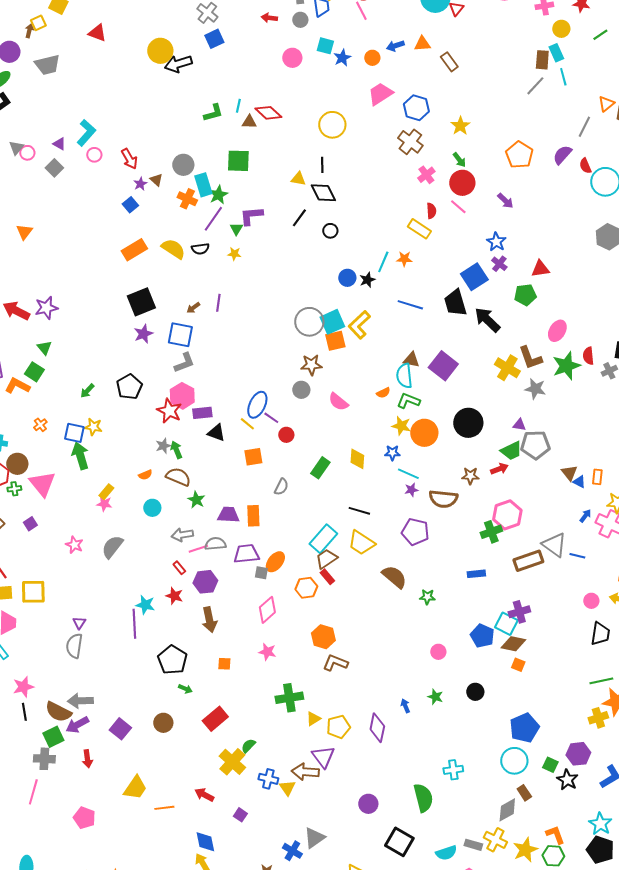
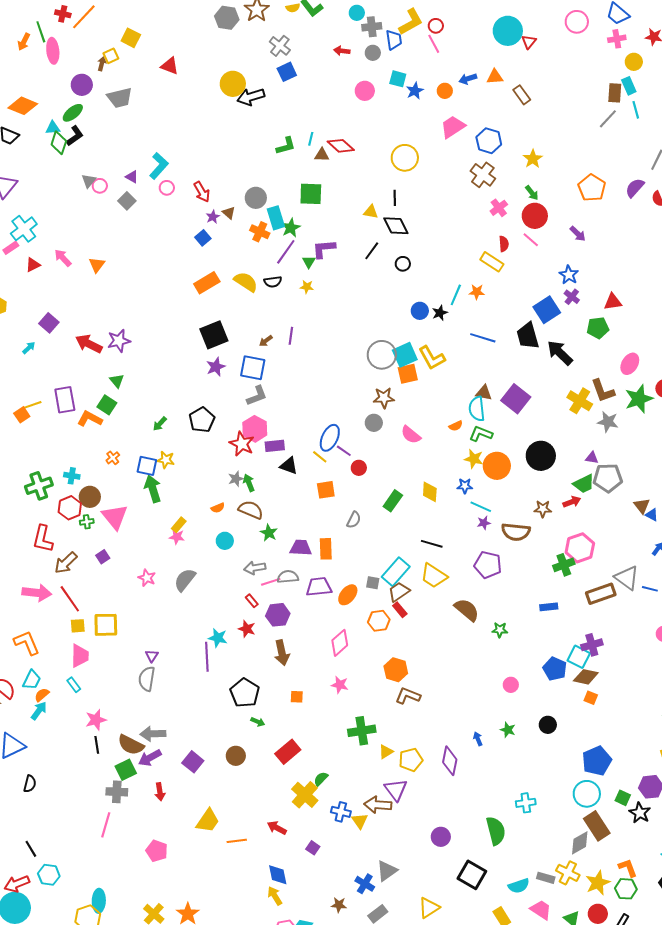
yellow L-shape: (359, 325) -> (432, 358), turned -76
gray square: (261, 573) -> (373, 583), moved
brown rectangle: (524, 793) -> (597, 826), size x1.8

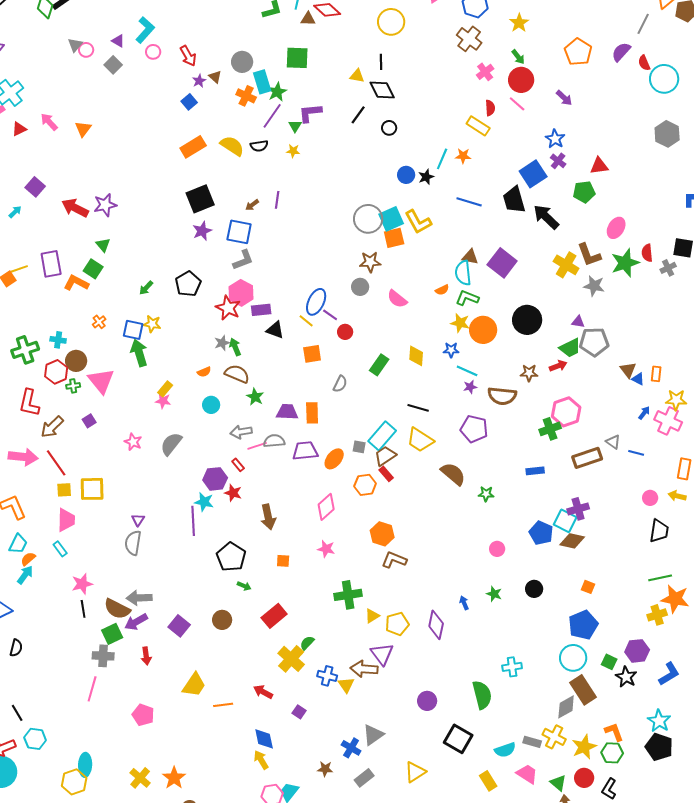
gray triangle: (627, 578) -> (613, 442), size x0.6
purple hexagon: (278, 615) -> (215, 479), moved
orange square: (591, 698) -> (588, 587), moved

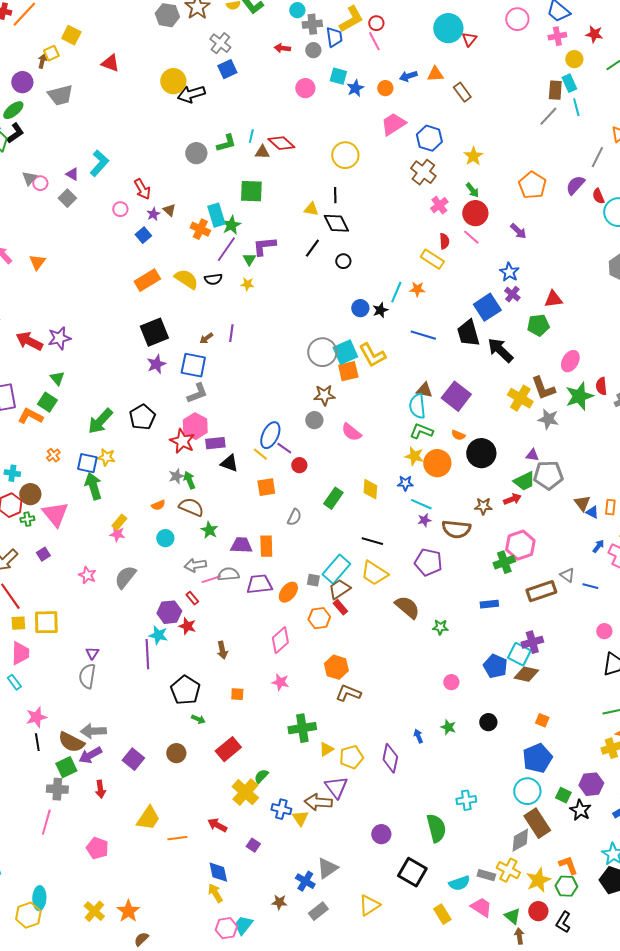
pink circle: (153, 52) -> (120, 209), moved
gray circle: (242, 62) -> (196, 153), moved
green arrow: (146, 288) -> (100, 421), size x1.8
orange semicircle: (442, 290) -> (458, 435), moved, turned 48
brown arrow: (268, 517) -> (222, 650), size x0.7

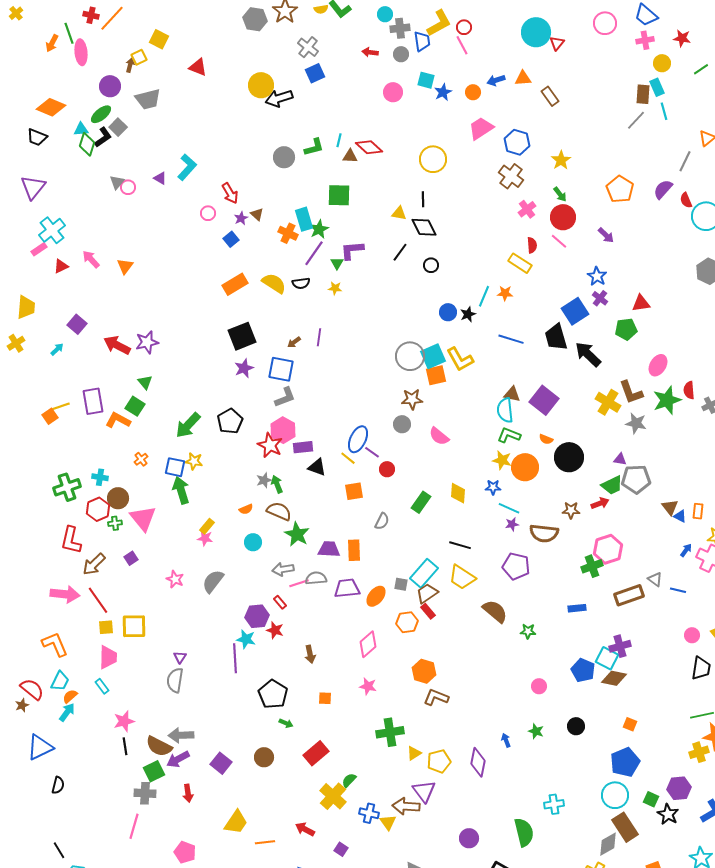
gray square: (67, 198) -> (118, 127), moved
green star: (209, 530) -> (297, 534), size x1.4

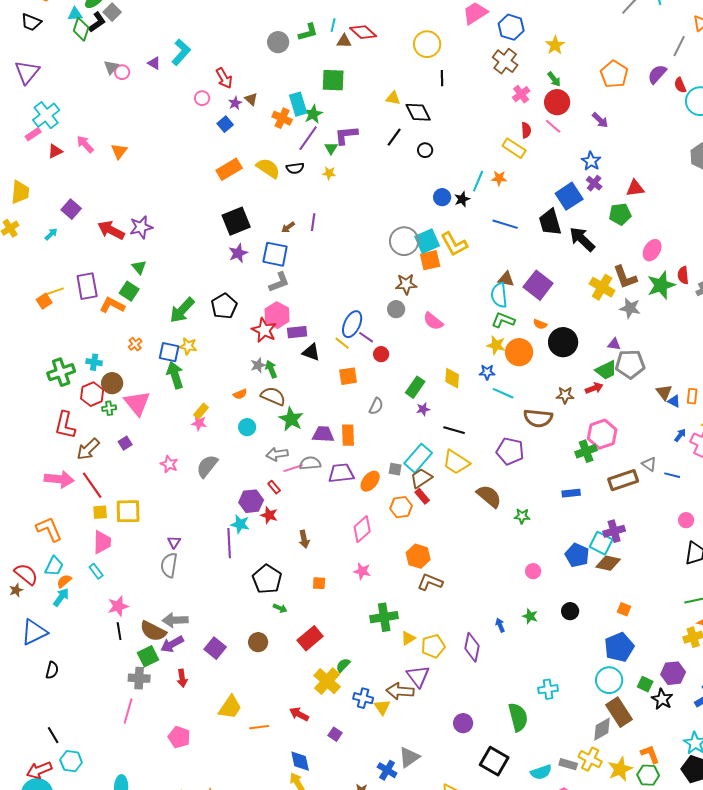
black line: (423, 199) -> (442, 78), moved
purple star: (512, 524) -> (423, 409), moved

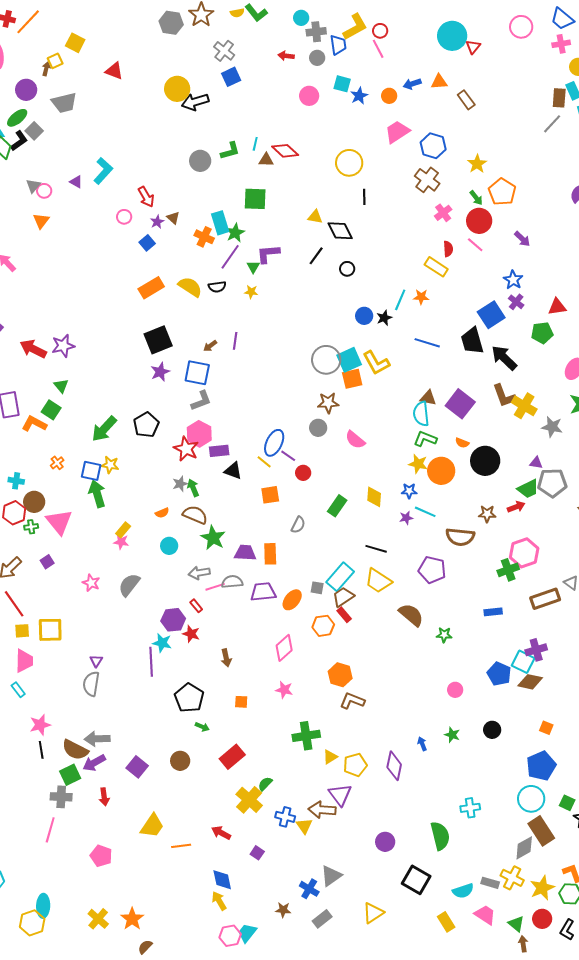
orange pentagon: (614, 74) -> (502, 192), moved
orange triangle: (119, 151) -> (41, 221), moved
brown L-shape: (625, 277) -> (504, 396), moved
purple star: (423, 409) -> (406, 518), moved

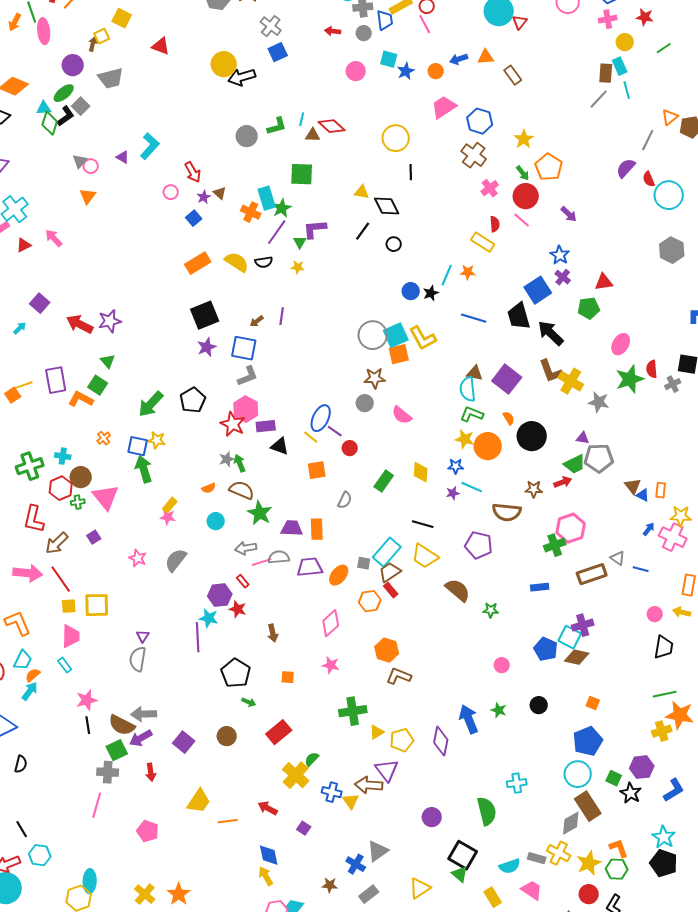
orange semicircle: (462, 443) -> (509, 418), turned -144
blue arrow: (422, 744) -> (469, 719), size x2.0
green triangle: (516, 924) -> (460, 874), moved

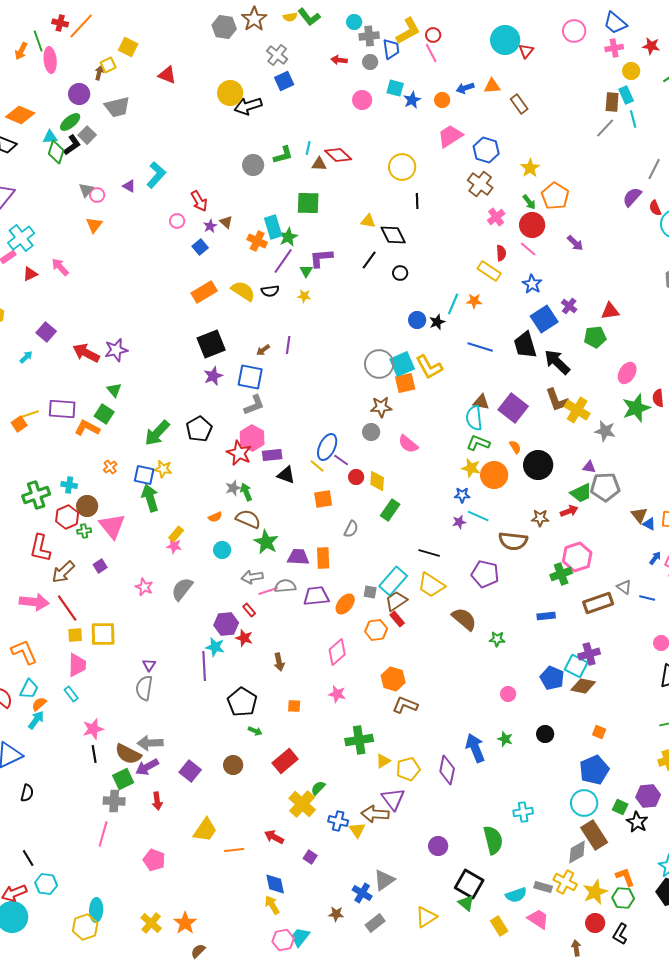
blue star: (560, 255) -> (532, 284), moved
purple rectangle: (56, 380) -> (62, 409), turned -76
yellow diamond: (421, 472) -> (377, 481), moved

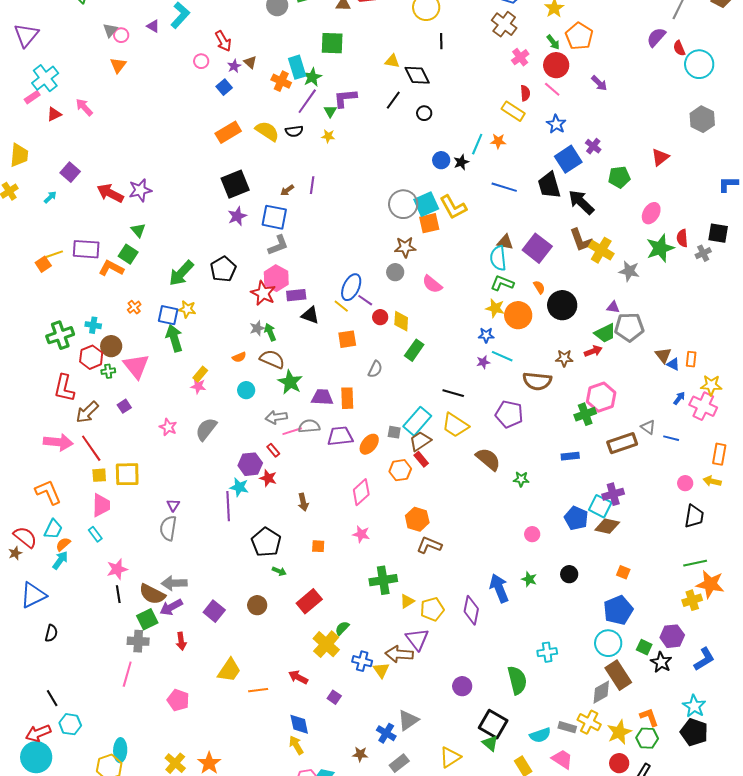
red triangle: (610, 311) -> (660, 157), moved, turned -30

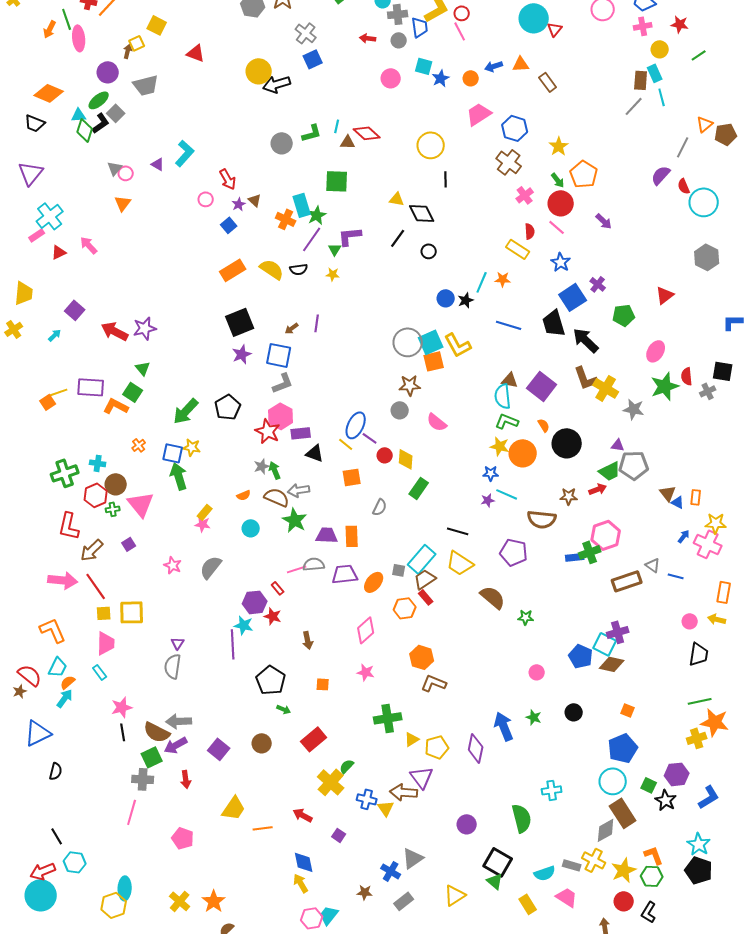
gray arrow: (276, 417) -> (299, 490), moved
blue rectangle: (570, 456) -> (575, 557), moved

